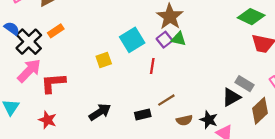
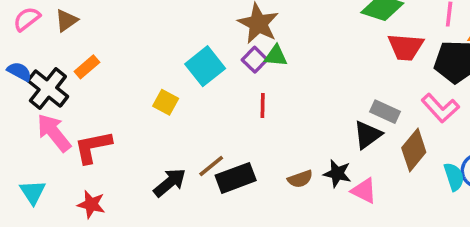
yellow square: (104, 60) -> (166, 102), turned -35
red line: (152, 66) -> (263, 105), moved
pink arrow: (29, 71) -> (54, 133), turned -76
brown line: (166, 100) -> (211, 166), moved
black rectangle: (143, 114) -> (236, 178), size x1.5

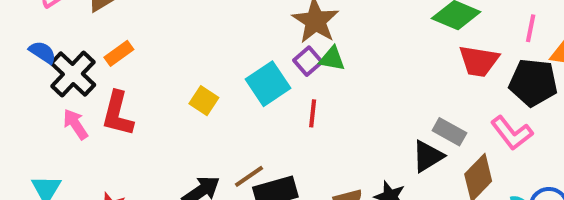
cyan square: (205, 66) -> (268, 84), moved
pink arrow: (54, 133) -> (76, 124), size x0.7
red L-shape: (93, 147) -> (118, 114), moved, turned -69

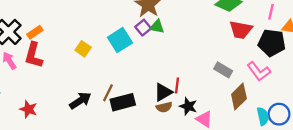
orange rectangle: (119, 53) -> (35, 32), moved
red line: (313, 113) -> (177, 85), moved
black triangle: (428, 156) -> (163, 92), moved
brown line: (249, 176) -> (108, 93), turned -30

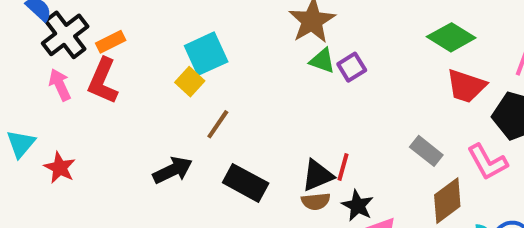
purple square: (143, 28) -> (352, 67), moved
cyan square: (120, 40) -> (206, 54), moved
brown line: (108, 93) -> (218, 124), moved
black rectangle: (123, 102) -> (246, 183), turned 35
red star: (28, 109) -> (60, 168), moved

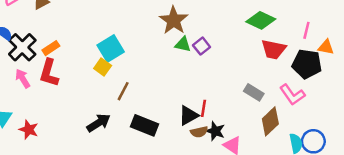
brown semicircle: (316, 201) -> (199, 132), moved

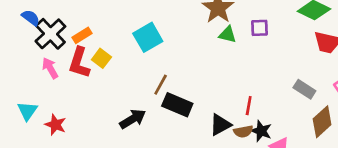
purple square: (202, 46) -> (260, 28), moved, turned 35
yellow square: (103, 67) -> (101, 58), moved
black triangle: (188, 115) -> (220, 125), moved
black rectangle: (145, 125) -> (177, 105), moved

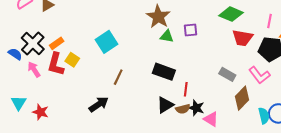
blue semicircle: (31, 18) -> (15, 54), moved
black rectangle: (177, 105) -> (164, 72), moved

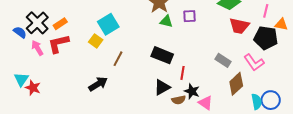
yellow square: (72, 60) -> (96, 41), moved
red L-shape: (56, 64) -> (58, 44), turned 60
brown semicircle: (183, 109) -> (179, 100), moved
red star: (40, 112) -> (33, 88), moved

